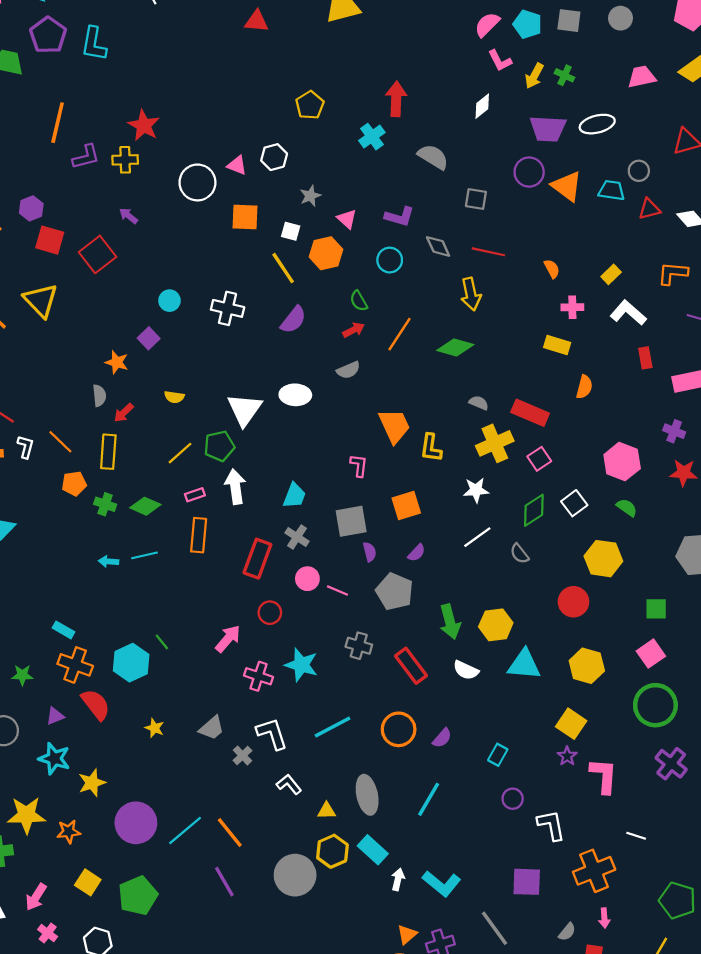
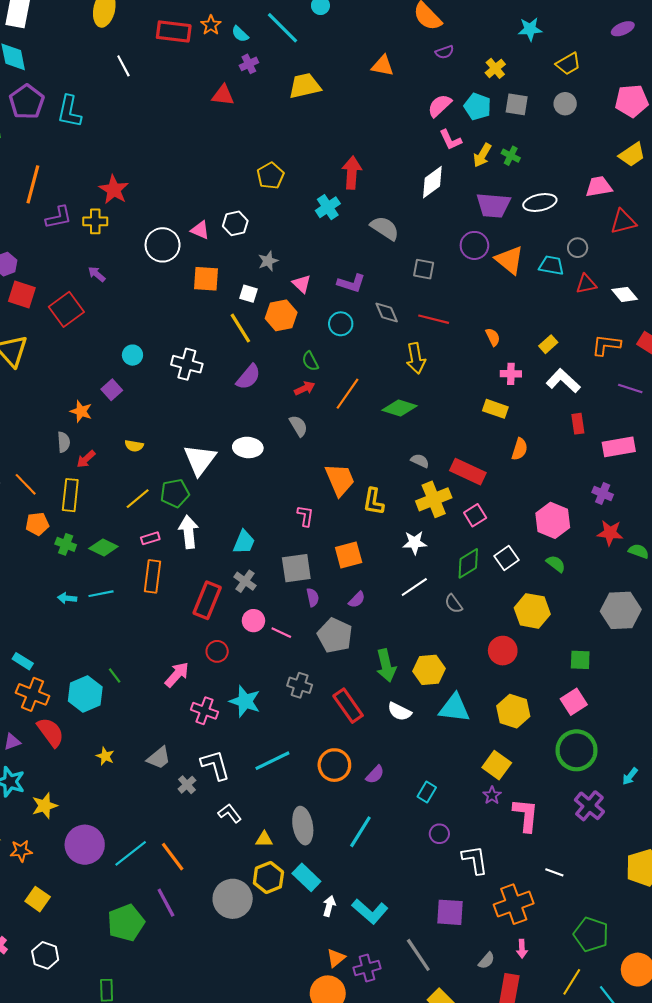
pink trapezoid: (642, 77) -> (599, 187), moved
white diamond: (482, 106) -> (432, 182), size x1.4
gray semicircle: (348, 370) -> (298, 426), turned -100
green pentagon: (138, 896) -> (126, 923), moved

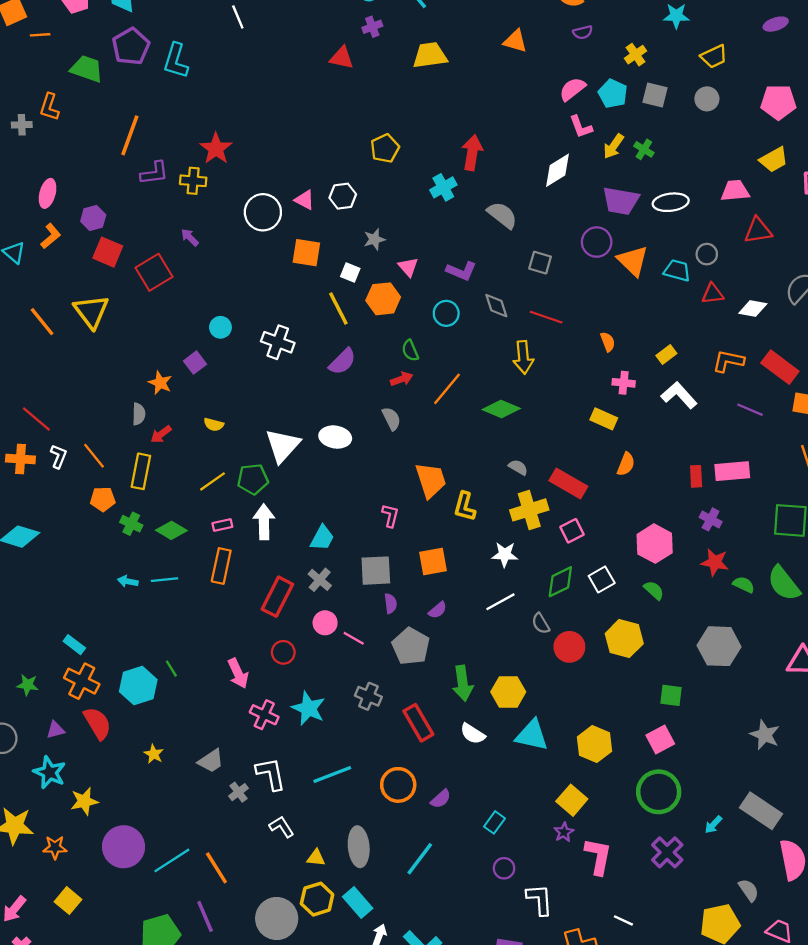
white diamond: (625, 294) -> (753, 309), turned -45
red rectangle: (578, 424) -> (696, 476), moved
red circle: (503, 651) -> (569, 647), moved
pink arrow: (177, 675) -> (238, 673), turned 108

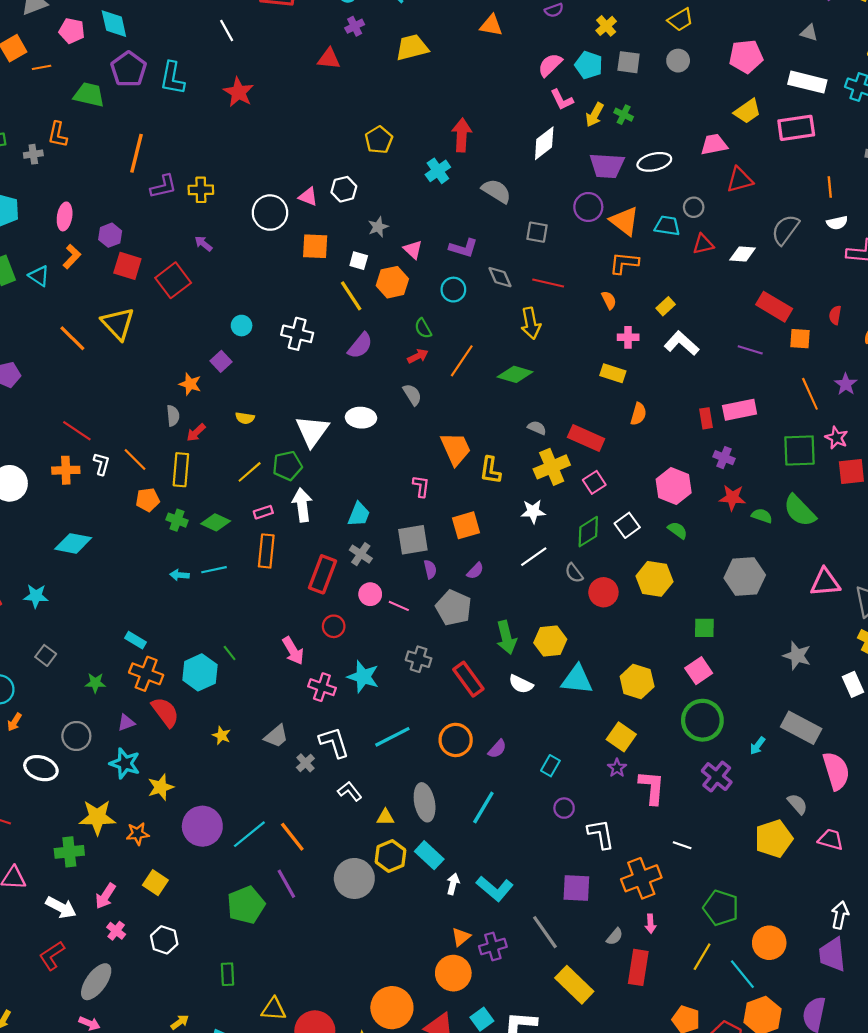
red star: (216, 149) -> (239, 92), moved
orange L-shape: (728, 361) -> (624, 263), moved

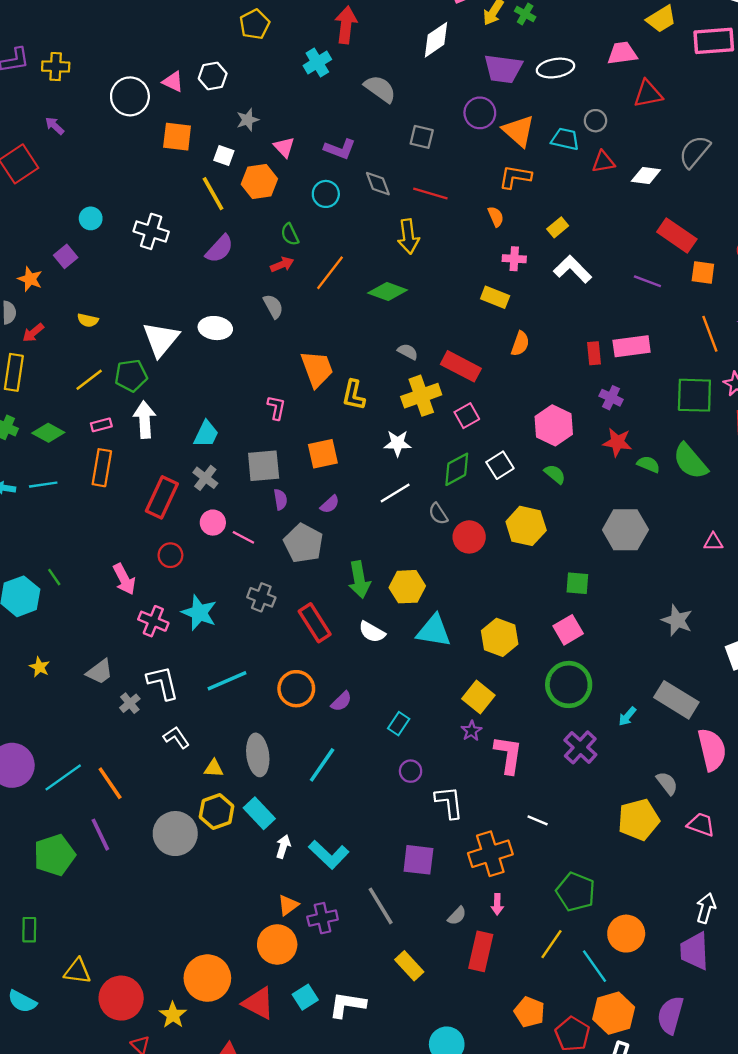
pink triangle: (825, 582) -> (713, 542), size x0.6
yellow rectangle: (574, 985) -> (409, 966), size x0.7

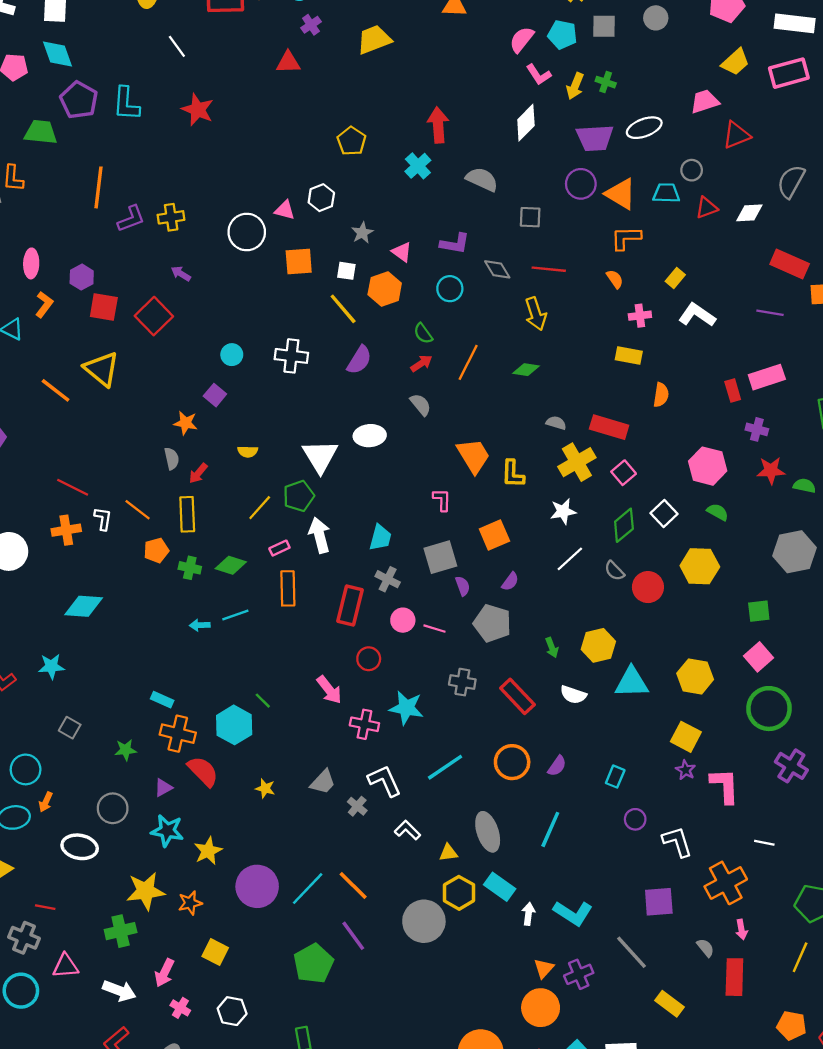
green diamond: (388, 291) -> (526, 370), size x0.7
green arrow: (359, 580) -> (552, 647), size x0.6
gray semicircle: (457, 916) -> (705, 948), turned -72

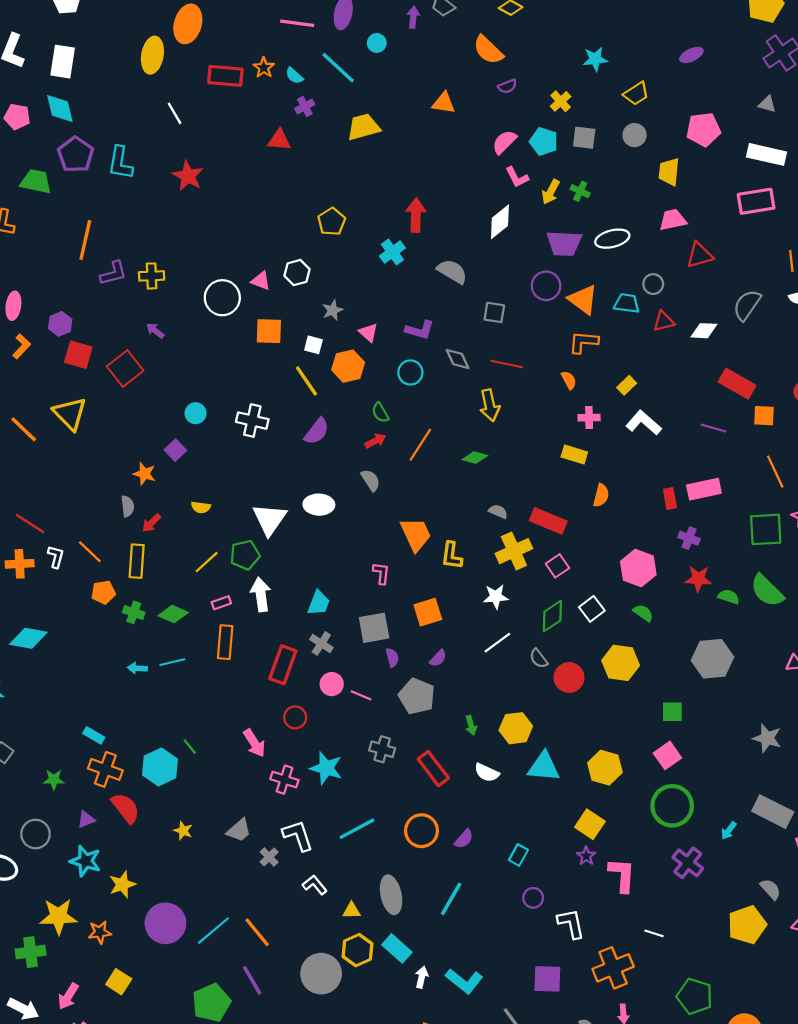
yellow trapezoid: (735, 62) -> (669, 172), moved, turned 132

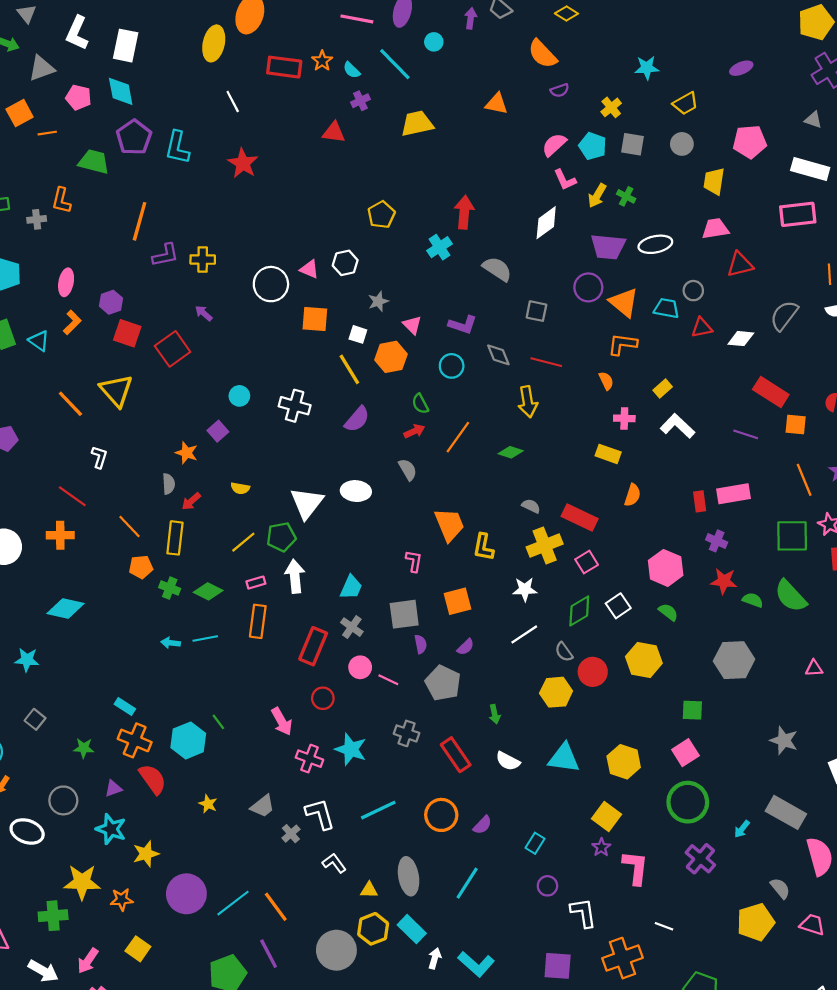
white L-shape: (56, 557) -> (99, 457), moved
yellow hexagon: (516, 728) -> (556, 692), moved

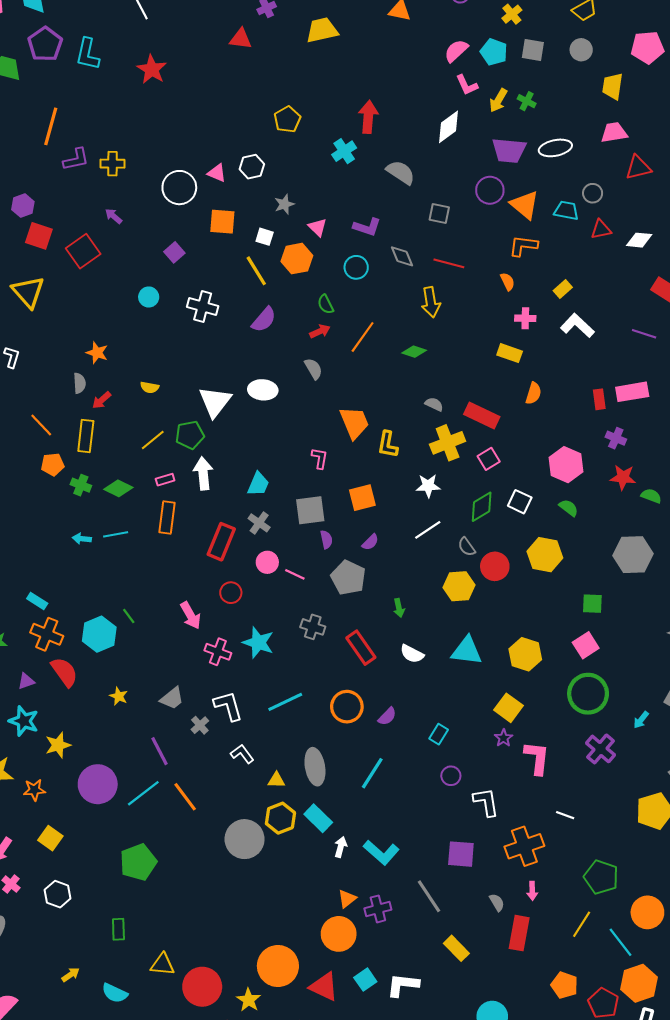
purple square: (218, 431) -> (174, 252), moved
white square: (618, 606) -> (520, 502), turned -30
purple line: (269, 954) -> (159, 751), moved

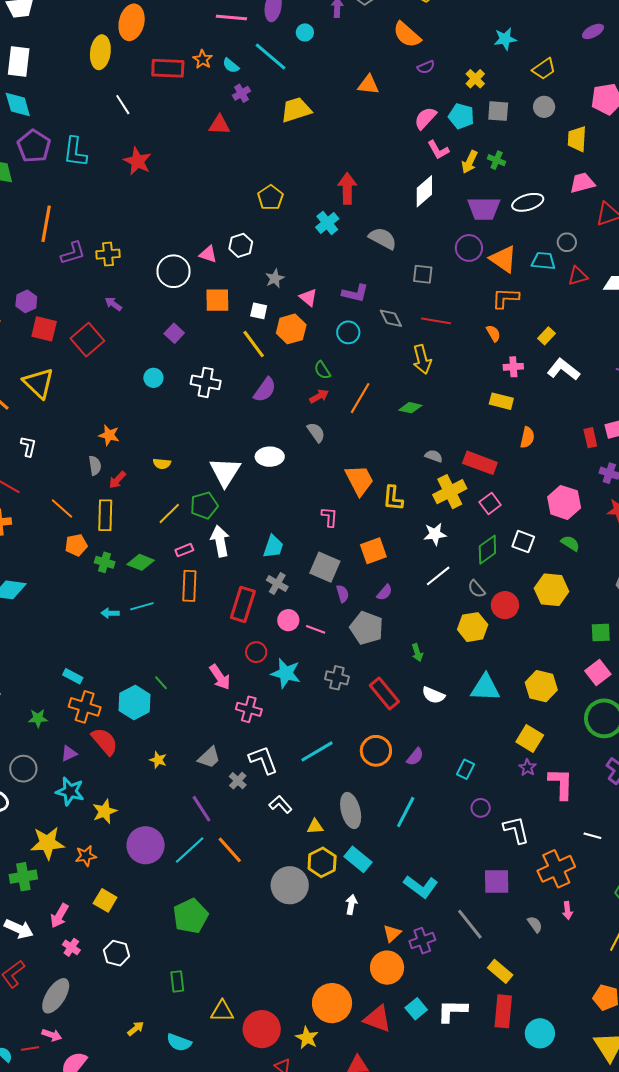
gray square: (310, 510) -> (325, 567), turned 36
cyan star: (258, 643) -> (286, 673), moved
white arrow: (341, 847) -> (351, 905), moved
red rectangle: (519, 933) -> (503, 1011), moved

